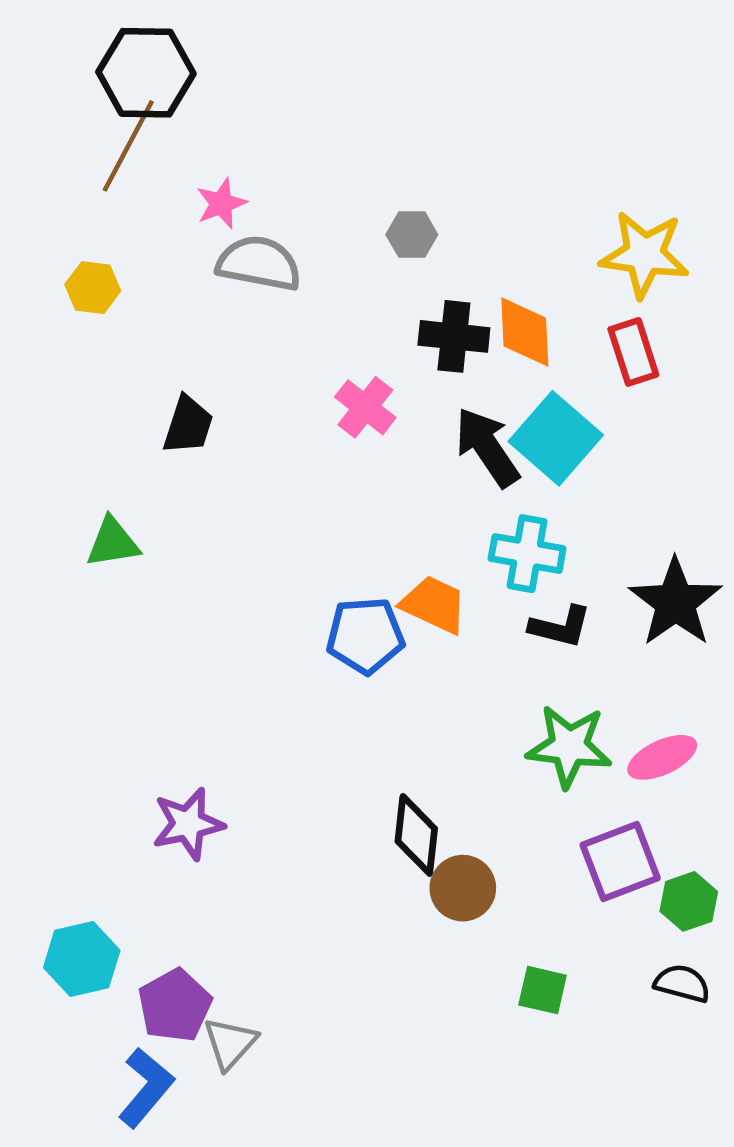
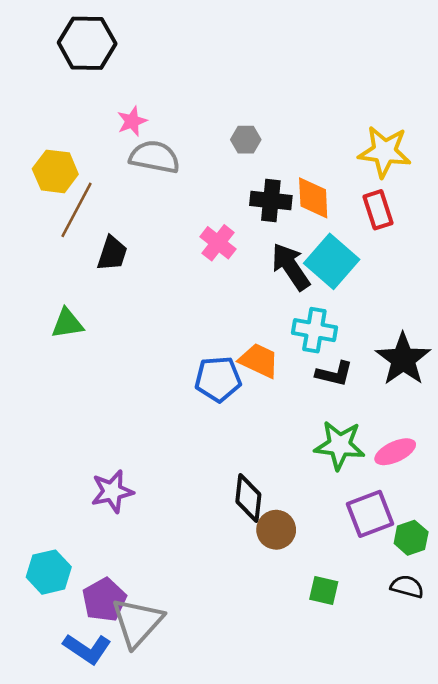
brown line: (128, 146) -> (77, 210), moved
yellow hexagon: (93, 288) -> (55, 171), size x1.4
gray triangle: (230, 1043) -> (137, 622), size x1.6
blue L-shape: (146, 1088) -> (87, 649), turned 84

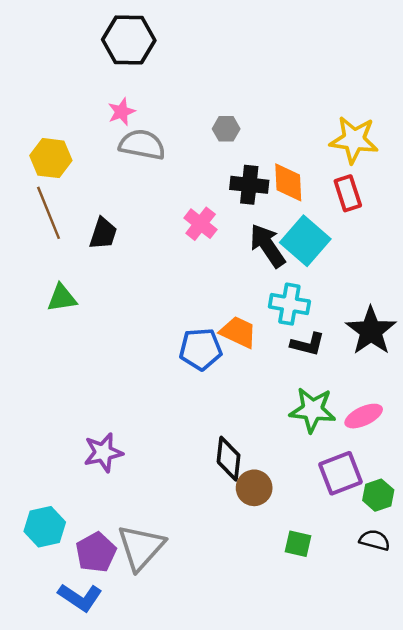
black hexagon: (87, 43) -> (129, 40), moved
brown line: (77, 210) -> (48, 213), moved, turned -50
gray triangle: (137, 622) -> (141, 547), moved

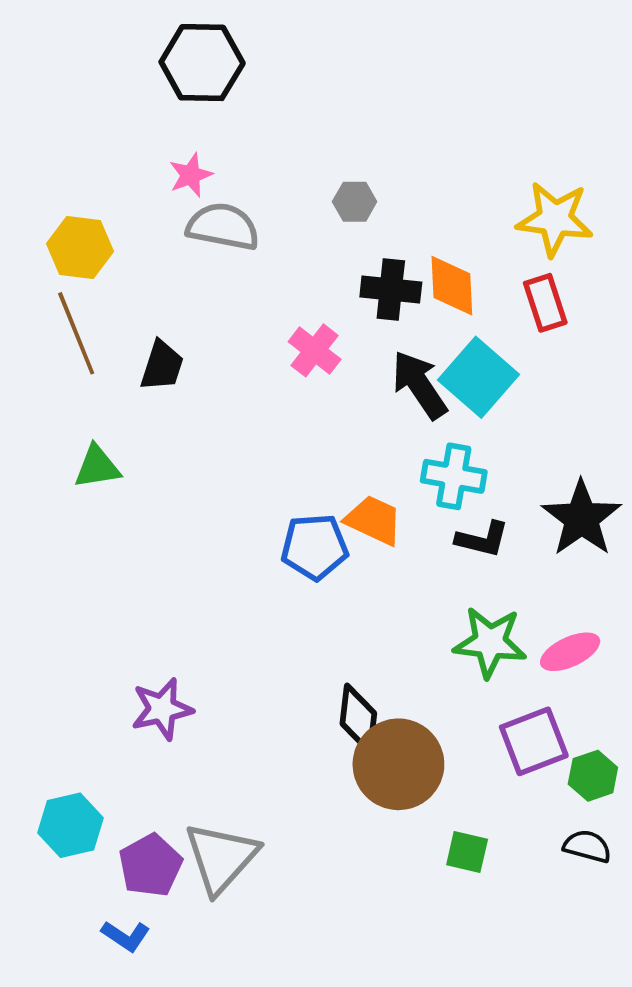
brown circle: (254, 488) -> (398, 764), size x1.6
blue L-shape: (80, 597) -> (126, 936), size x0.7

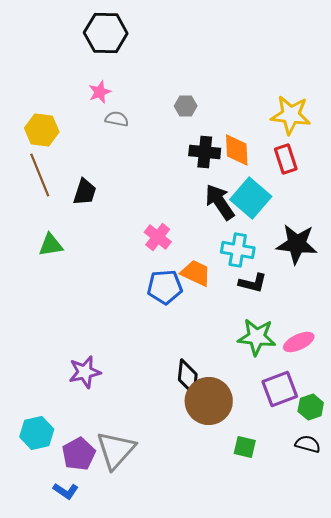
gray semicircle: (223, 227) -> (117, 119), size x0.6
pink cross: (315, 350) -> (158, 237), moved
black star: (581, 518) -> (297, 244), moved, turned -30

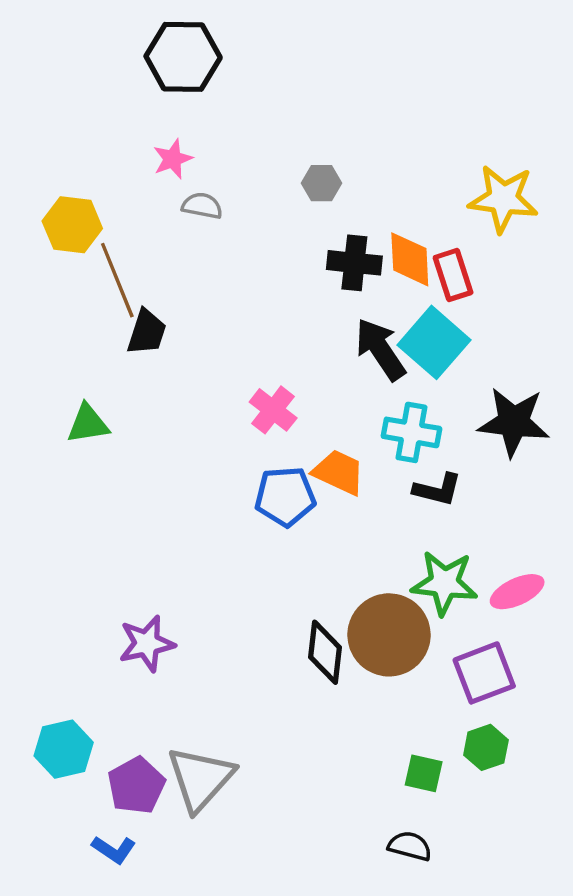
red rectangle: (286, 159) -> (453, 275), moved
brown line: (40, 175) -> (117, 280), moved
brown circle: (209, 401) -> (389, 635), moved
green hexagon: (311, 407) -> (486, 747), moved
black semicircle: (308, 444) -> (410, 846), moved

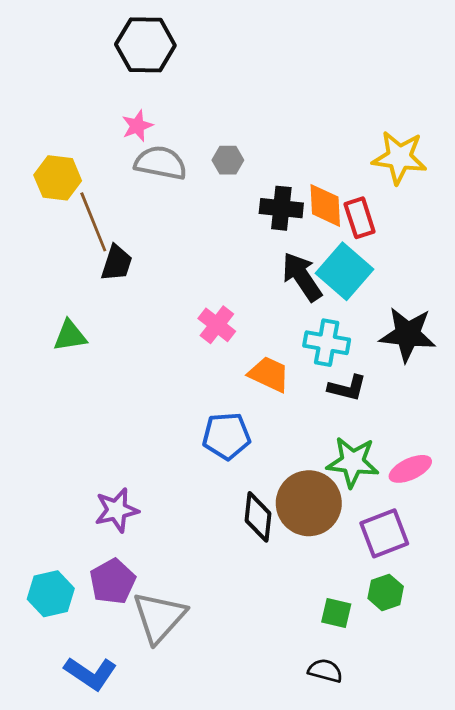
gray hexagon: (322, 183) -> (228, 160), moved
gray semicircle: (202, 206) -> (161, 163), size x1.6
blue pentagon: (285, 496) -> (226, 436), moved
purple pentagon: (136, 785) -> (113, 581), moved
blue L-shape: (114, 850) -> (91, 673), size x1.5

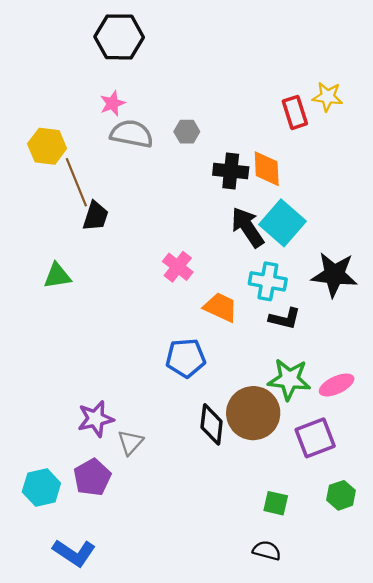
yellow star: (399, 157) -> (328, 97), moved, size x0.7
red rectangle: (360, 218) -> (295, 112), moved
green hexagon: (386, 592) -> (341, 495), moved
gray triangle: (159, 617) -> (130, 442), moved, size x0.6

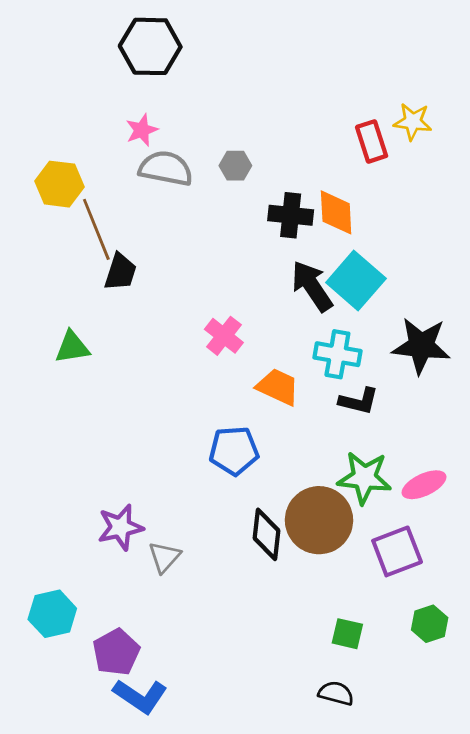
purple pentagon: (92, 477) -> (116, 652), moved
blue L-shape: (74, 553) -> (140, 696), moved

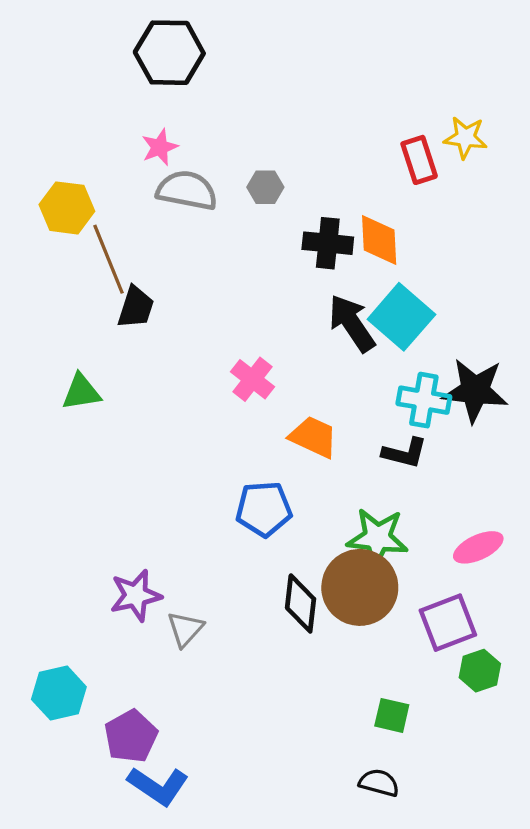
cyan cross: (337, 354) -> (424, 400), moved
green star: (364, 478) -> (377, 538), moved
green hexagon: (430, 624) -> (480, 671), moved

